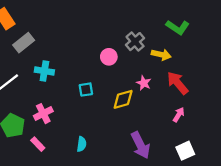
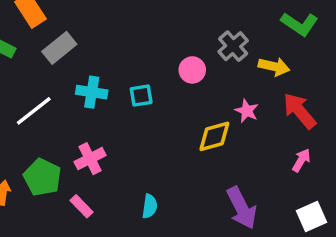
cyan square: (86, 90) -> (141, 96), moved

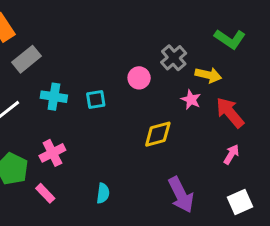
pink star: (247, 111) -> (191, 100), moved

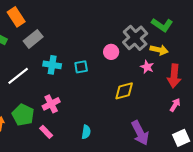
green L-shape: (230, 39) -> (162, 25), moved
gray cross: (174, 58) -> (135, 38), size x1.4
red arrow: (230, 113) -> (174, 76), turned -135

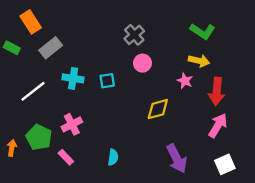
gray cross: (135, 38) -> (134, 35), moved, size x0.7
pink arrow: (175, 105) -> (218, 126), size x1.5

